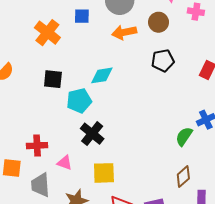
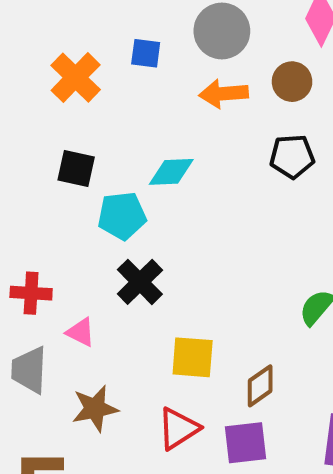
yellow square: (104, 173) -> (193, 357), moved
brown diamond: (183, 176) -> (260, 386), moved

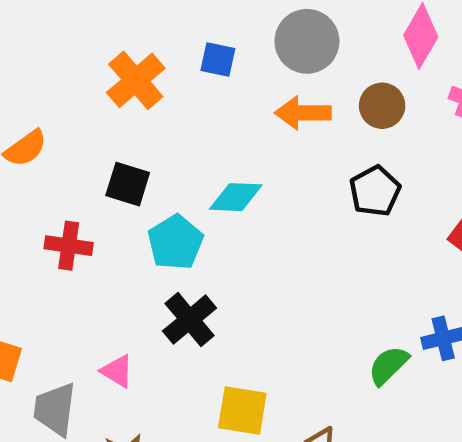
black pentagon: (292, 156) -> (375, 191), turned -30
cyan pentagon: (122, 216) -> (175, 242), turned -30
red cross: (31, 293) -> (69, 246), moved

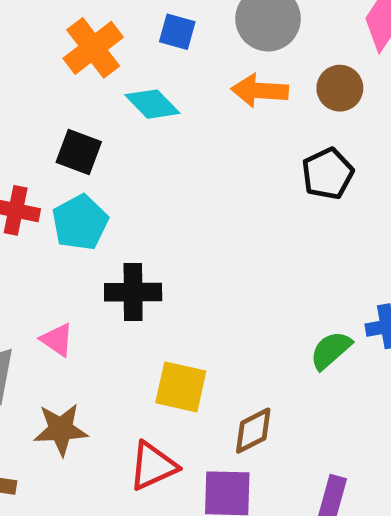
cyan diamond: (236, 197) -> (152, 104), moved, turned 40
cyan pentagon: (175, 242) -> (80, 223), moved
black cross: (190, 320) -> (133, 292), turned 36

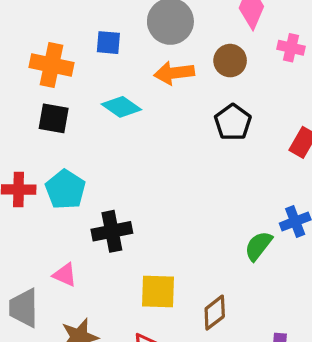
orange cross: (93, 48) -> (51, 65), turned -30
cyan diamond: (152, 104) -> (121, 107), moved
black square: (79, 152) -> (54, 118), moved

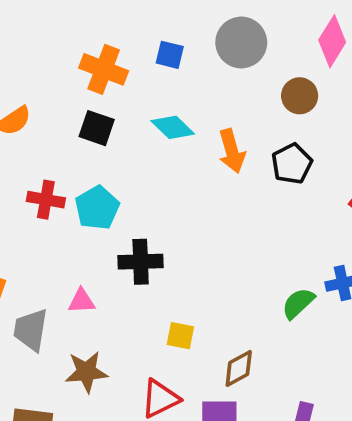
orange arrow: (174, 73) -> (232, 151), moved, turned -108
pink triangle: (65, 275) -> (81, 301), turned -36
yellow square: (158, 292) -> (180, 336), size x0.7

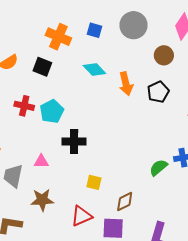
black square: (97, 128) -> (42, 67), moved

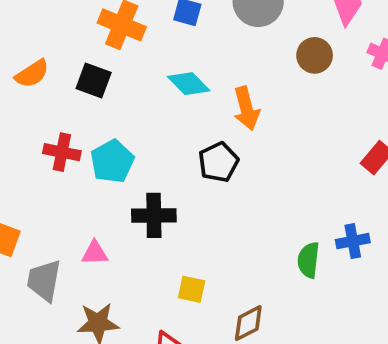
black pentagon: (158, 92) -> (218, 162), moved
green semicircle: (158, 168) -> (308, 260), turned -42

